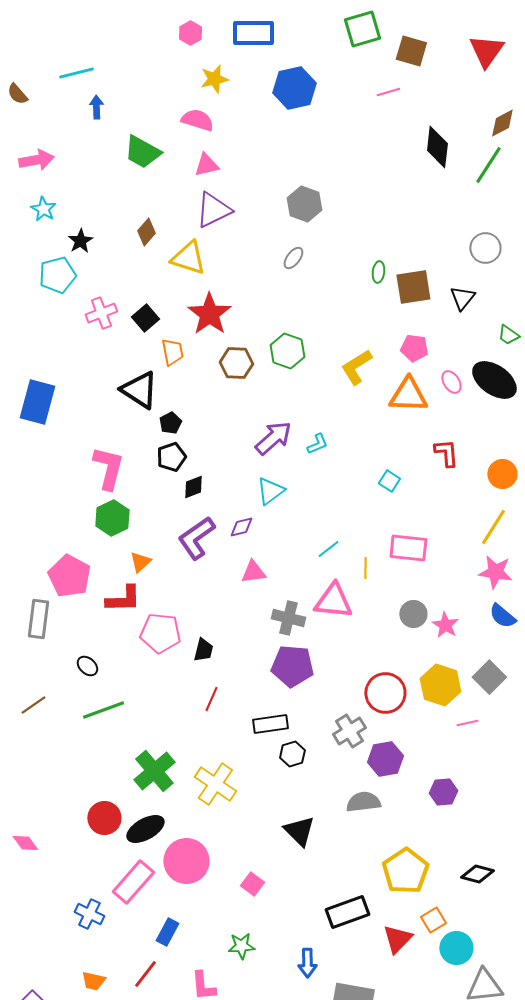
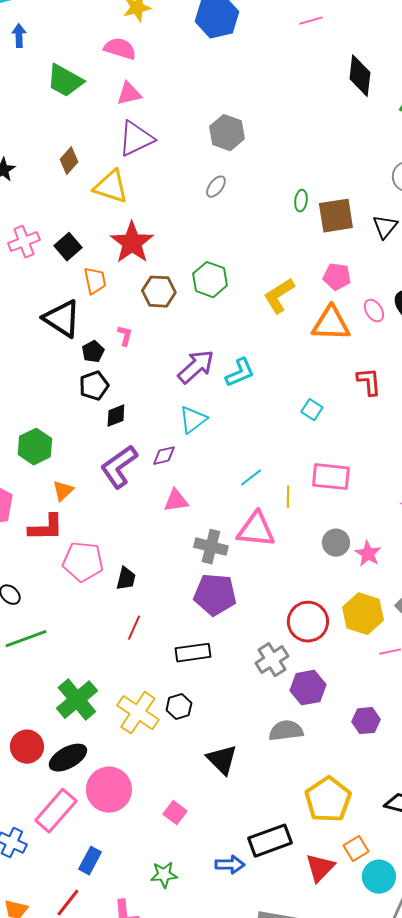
cyan L-shape: (317, 444) -> (240, 373), size x1.4
pink L-shape: (108, 468) -> (125, 336), moved, size x0.5
black hexagon: (292, 754) -> (179, 707), moved
blue arrow: (307, 963) -> (230, 865), moved, turned -88

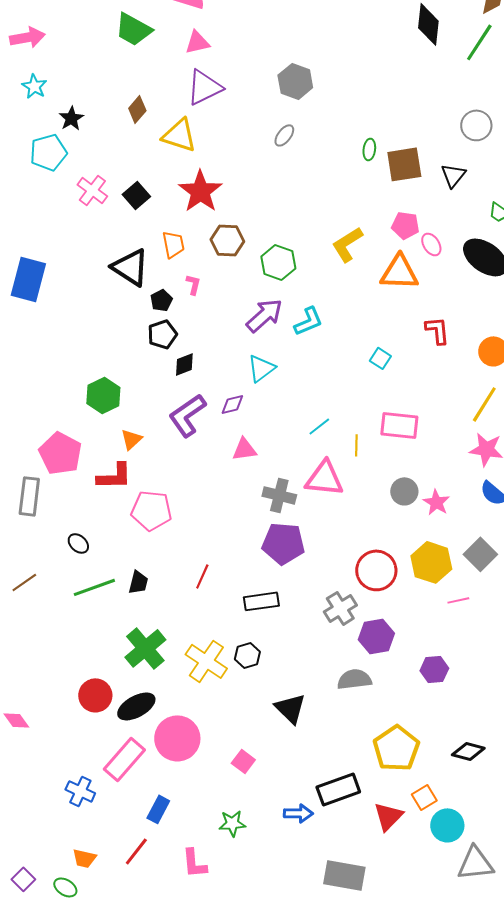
pink cross: (24, 242) -> (92, 190), turned -32
green hexagon: (210, 280) -> (278, 262), moved
orange trapezoid: (95, 281) -> (173, 244), moved
pink ellipse: (374, 311) -> (431, 244), moved
black trapezoid: (126, 579) -> (138, 582), moved

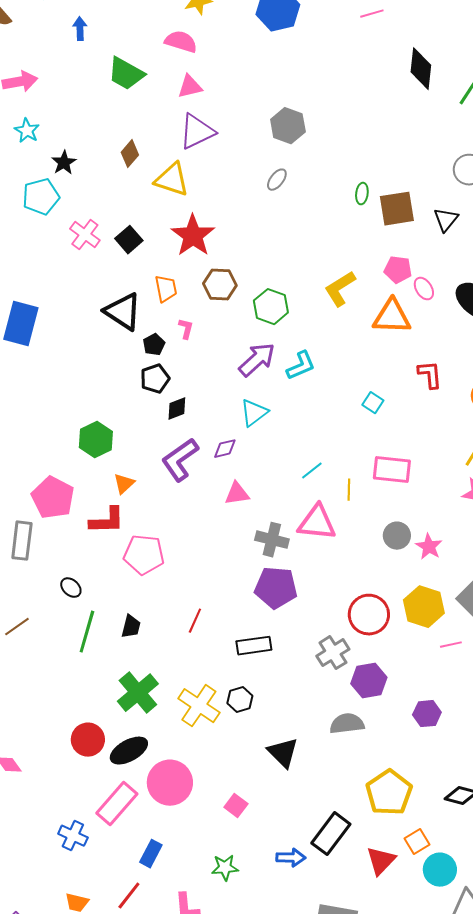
green line: (94, 587) -> (87, 632), turned -54
black rectangle: (338, 789) -> (331, 834), turned -33

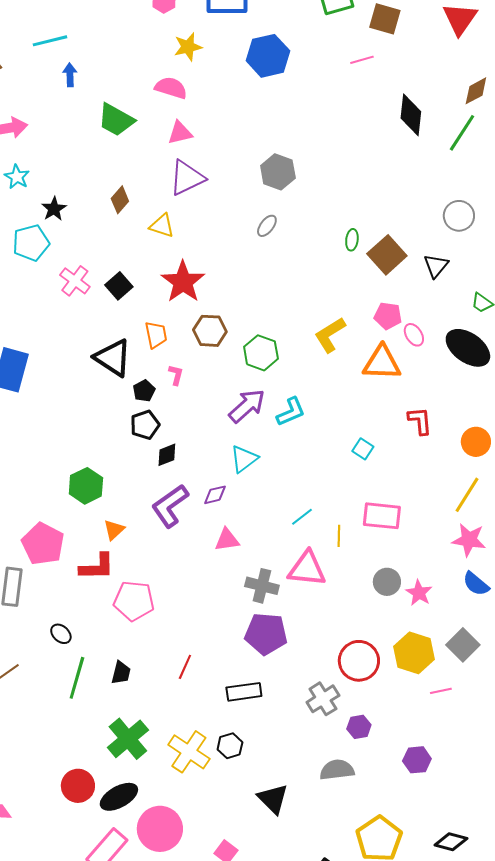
yellow triangle: (172, 180) -> (162, 226), size x0.7
brown square: (397, 209) -> (387, 255), turned -33
purple hexagon: (369, 681) -> (359, 727), size x0.7

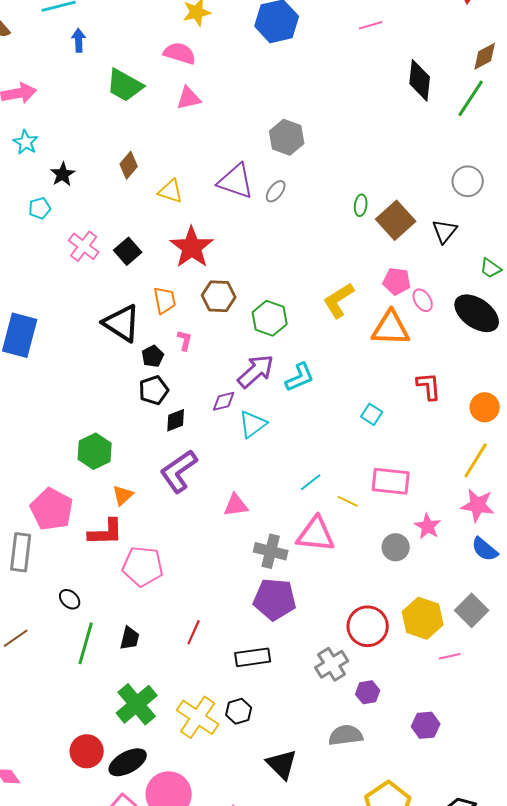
purple triangle: (187, 178) -> (236, 181), moved, turned 45
cyan pentagon: (31, 243) -> (40, 208), size x0.6
purple diamond: (215, 495) -> (224, 401), moved
yellow line: (339, 536) -> (348, 501), turned -65
pink star: (419, 593) -> (428, 526), moved

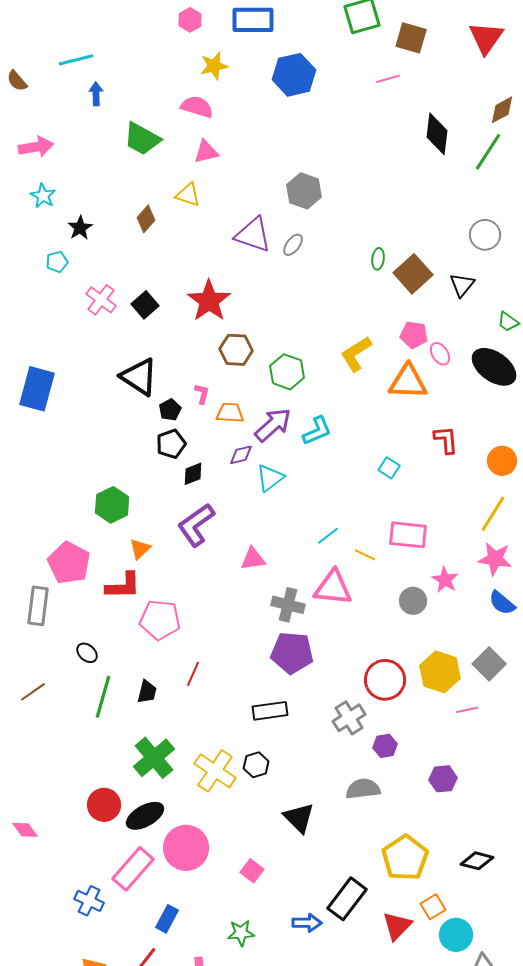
yellow triangle: (171, 191) -> (188, 195), moved
orange trapezoid: (165, 300) -> (230, 413), moved, turned -76
red line: (194, 632) -> (193, 674), moved

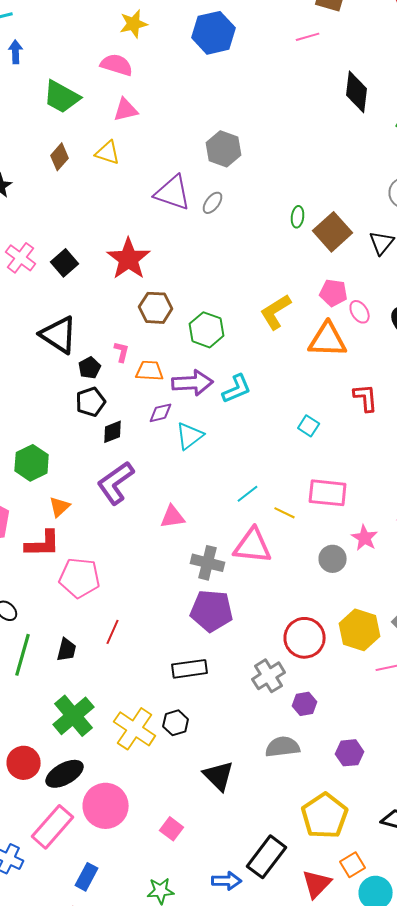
brown diamond: (146, 219) -> (60, 157), moved
purple arrow: (273, 425) -> (193, 383), turned 39
purple hexagon: (443, 779) -> (350, 753), moved

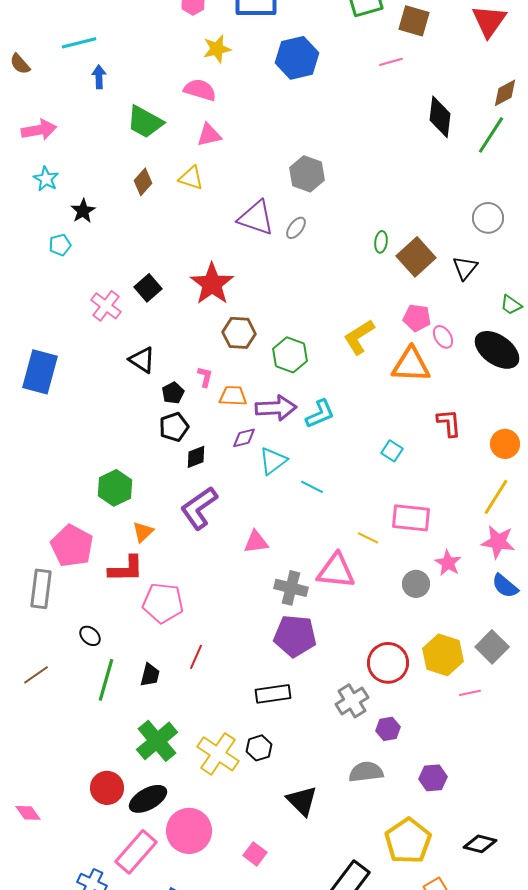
pink cross: (21, 258) -> (106, 306), moved
black triangle: (59, 335) -> (142, 360), size x0.7
cyan line: (248, 494) -> (312, 487), moved, turned 65

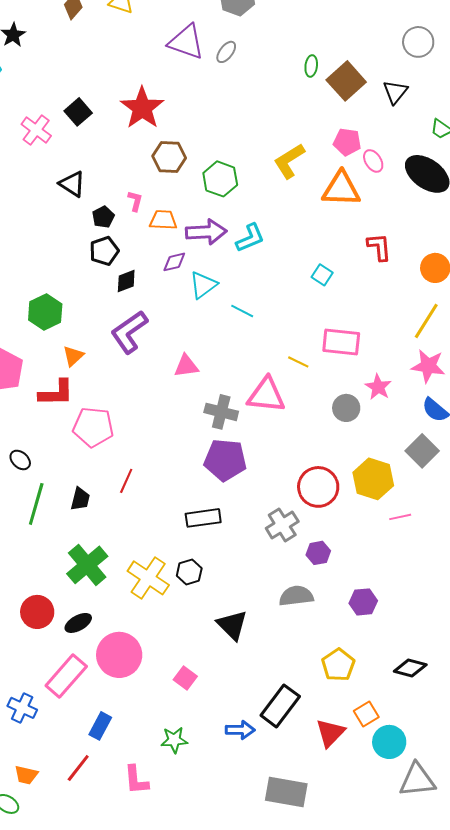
gray square: (492, 647) -> (422, 451), moved
black ellipse: (148, 799) -> (78, 623), size x0.7
yellow pentagon: (408, 841) -> (338, 665), size x0.7

